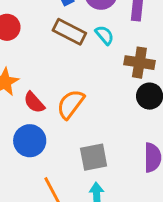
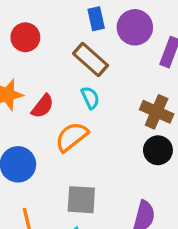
cyan semicircle: (104, 35) -> (90, 98), moved
red semicircle: (34, 102) -> (43, 106), moved, turned -115

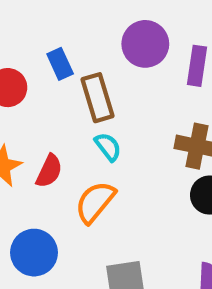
blue rectangle: (96, 19) -> (60, 64), moved
brown rectangle: (91, 60) -> (98, 98), turned 44

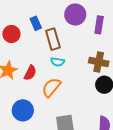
cyan semicircle: (108, 147) -> (58, 62), turned 136

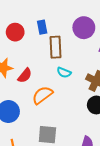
cyan semicircle: (58, 62) -> (64, 73), moved

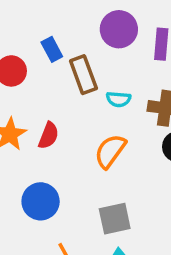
cyan semicircle: (64, 73) -> (118, 99), moved
orange semicircle: (42, 95) -> (110, 151), moved

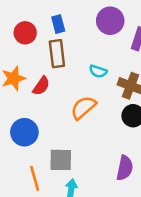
brown rectangle: (83, 75) -> (57, 54), moved
gray square: (115, 219) -> (61, 160), moved

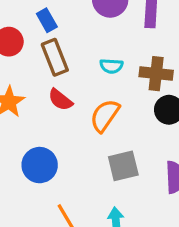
red semicircle: (41, 86) -> (60, 100), moved, turned 108
gray square: (61, 160) -> (123, 166), moved

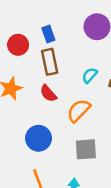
cyan semicircle: (111, 66) -> (90, 75), turned 119
blue circle: (40, 165) -> (39, 138), moved

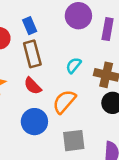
blue circle: (39, 138) -> (34, 122), moved

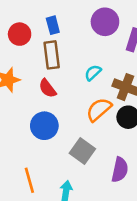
orange semicircle: (64, 102) -> (99, 110), moved
gray square: (74, 141) -> (82, 151), turned 35

